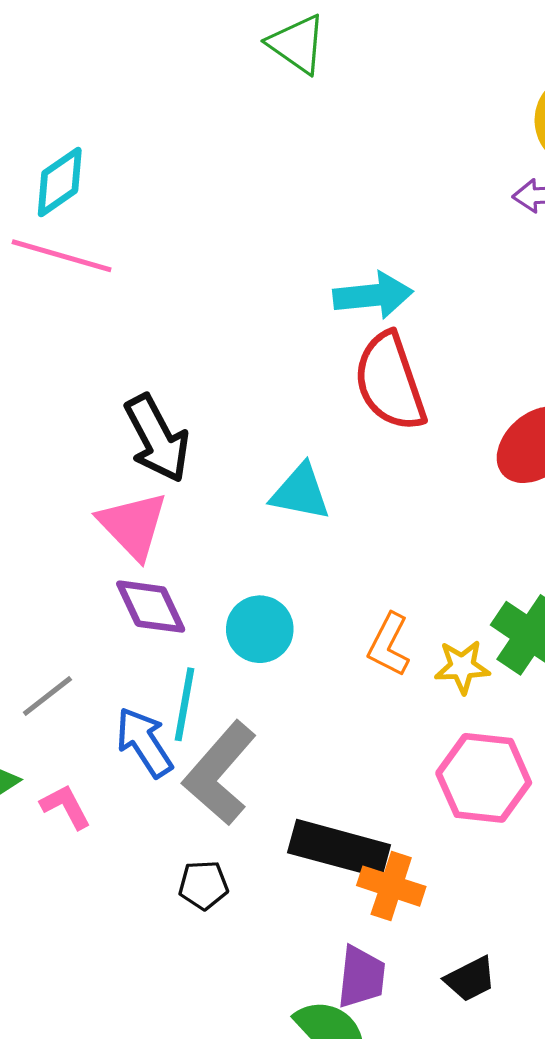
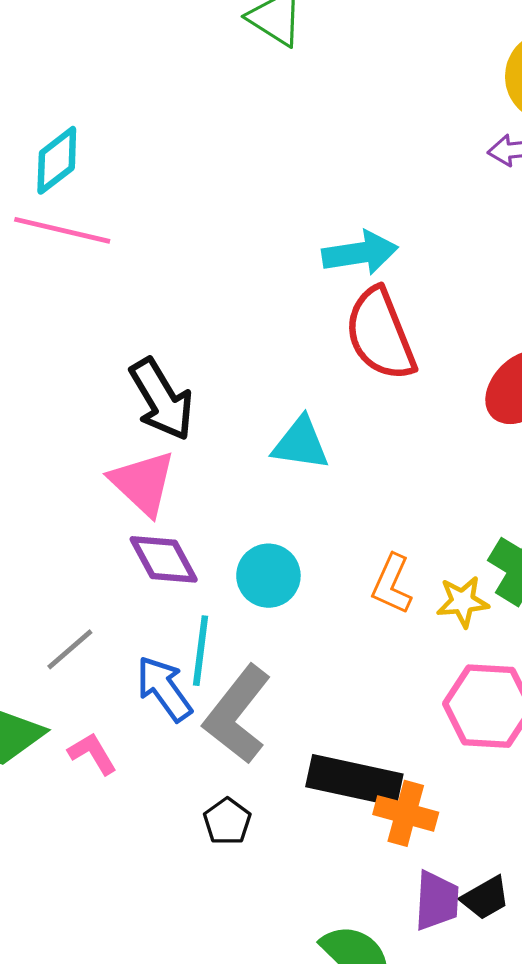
black pentagon: (203, 885) -> (227, 821), turned -30
purple trapezoid: (361, 977) -> (437, 901), moved

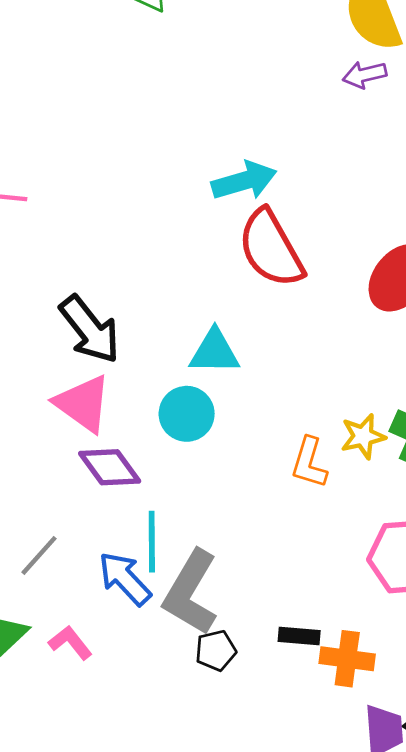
cyan circle: (268, 576) -> (187, 414), moved
yellow star: (463, 602) -> (363, 436), moved
black rectangle: (354, 780) -> (299, 636), size x0.5
black pentagon: (227, 821) -> (216, 651), moved, turned 30

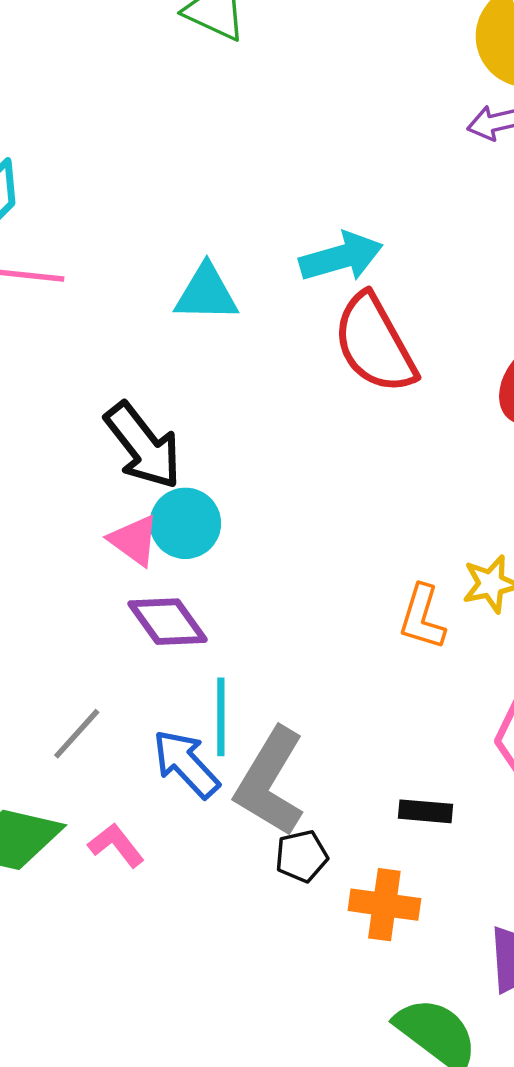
cyan triangle: (215, 352) -> (206, 293), moved
pink triangle: (83, 404) -> (134, 540), size x0.7
cyan circle: (187, 414) -> (185, 523), moved
black rectangle: (299, 636) -> (426, 811), moved
orange cross: (347, 659) -> (384, 905), moved

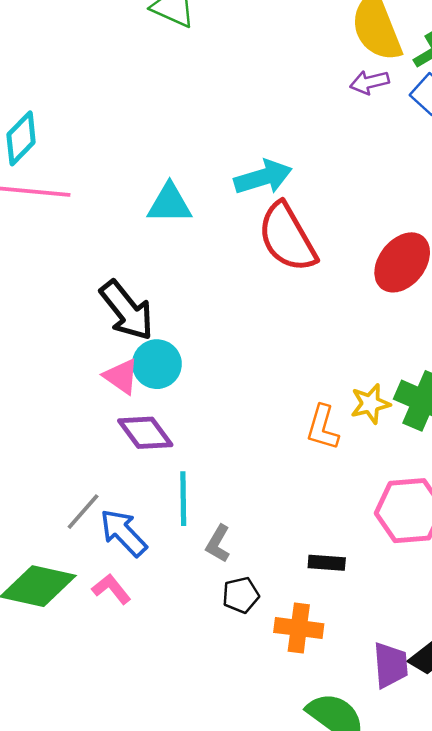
blue arrow: (186, 764) -> (123, 533), moved
gray L-shape: (270, 782) -> (218, 544), size x0.5

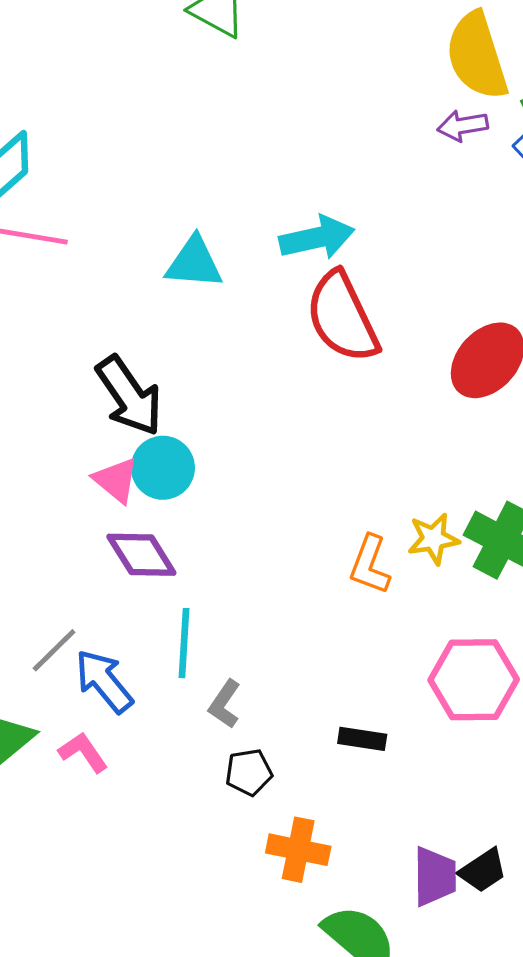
orange cross: (299, 628) -> (298, 850), moved

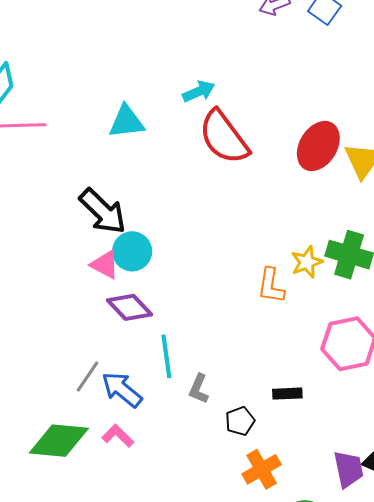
cyan arrow: (317, 238) -> (199, 91), size x0.7
black pentagon: (249, 772) -> (240, 421), moved
orange cross: (298, 850) -> (262, 469), turned -30

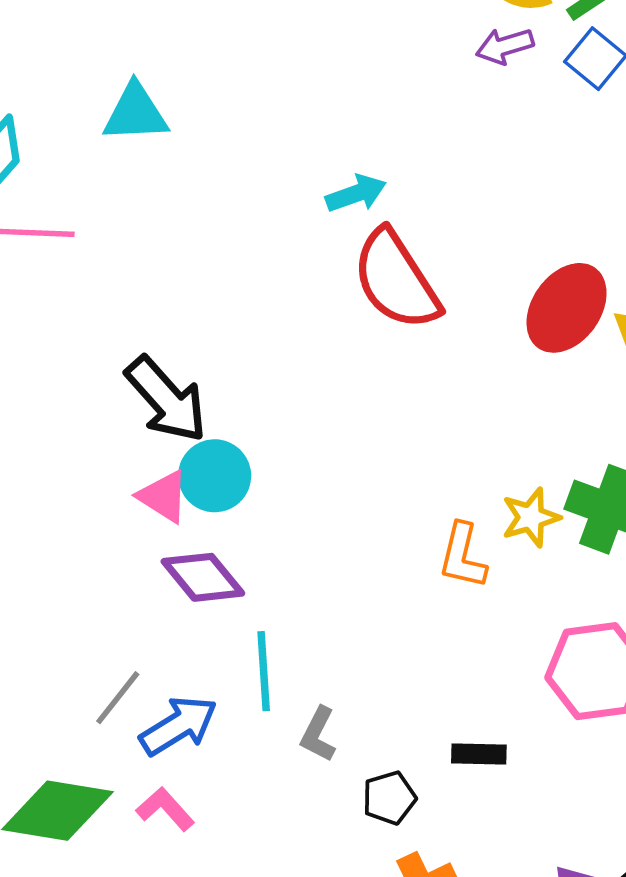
cyan triangle: (126, 122) -> (135, 113), moved
blue arrow: (122, 390) -> (178, 726), turned 105

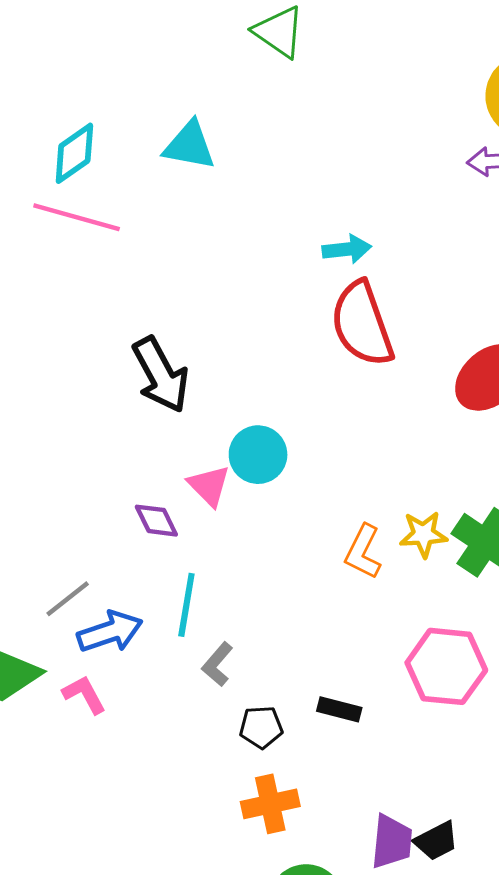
cyan circle: (215, 476) -> (258, 455), moved
pink triangle: (163, 496) -> (209, 486), moved
purple diamond: (203, 577) -> (156, 521), size x0.7

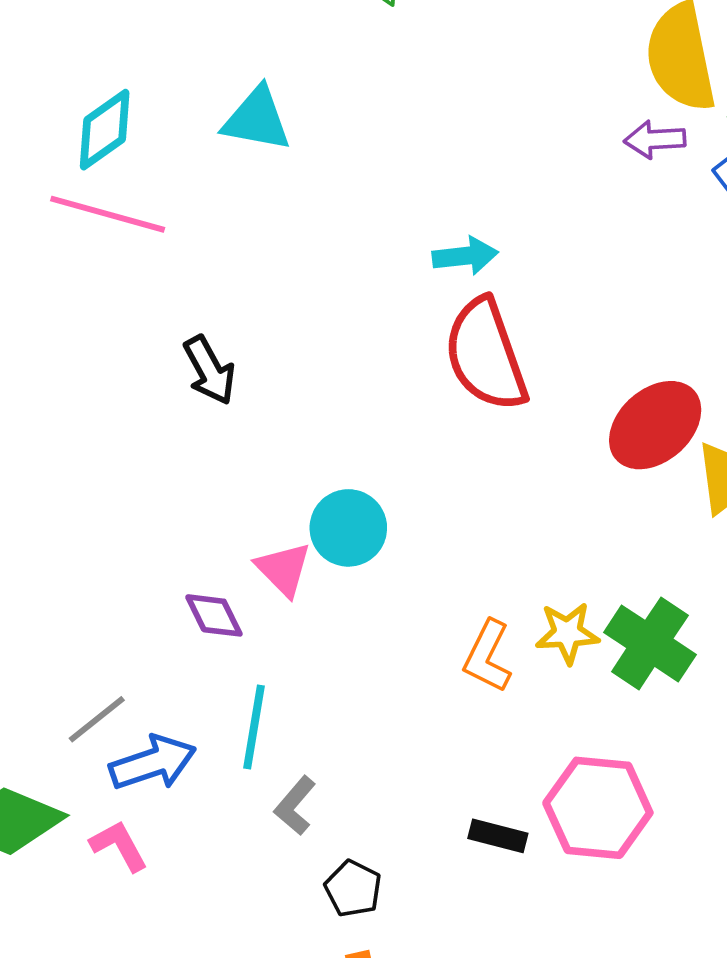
black arrow: (161, 375) -> (210, 370), moved, size x0.7
black rectangle: (339, 709) -> (498, 836), moved
black pentagon: (261, 727) -> (353, 889), turned 30

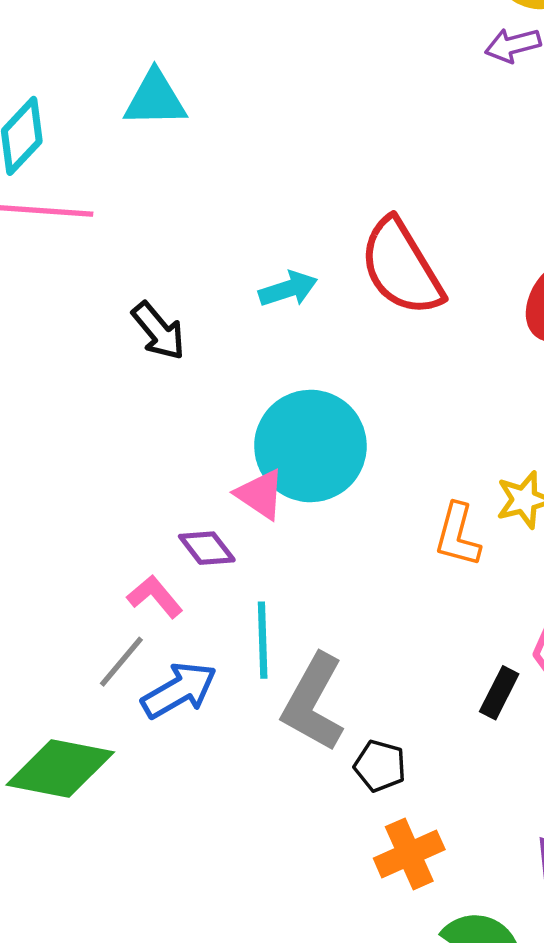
cyan arrow: (465, 256) -> (288, 289), moved
cyan circle: (348, 528) -> (310, 446), size x1.6
gray L-shape: (295, 806) -> (313, 703), size x1.8
black rectangle: (498, 836) -> (499, 693), turned -66
pink L-shape: (119, 846) -> (155, 597), moved

